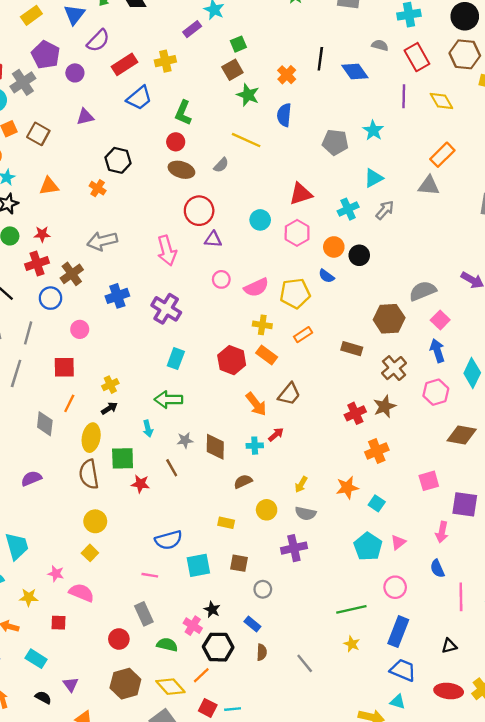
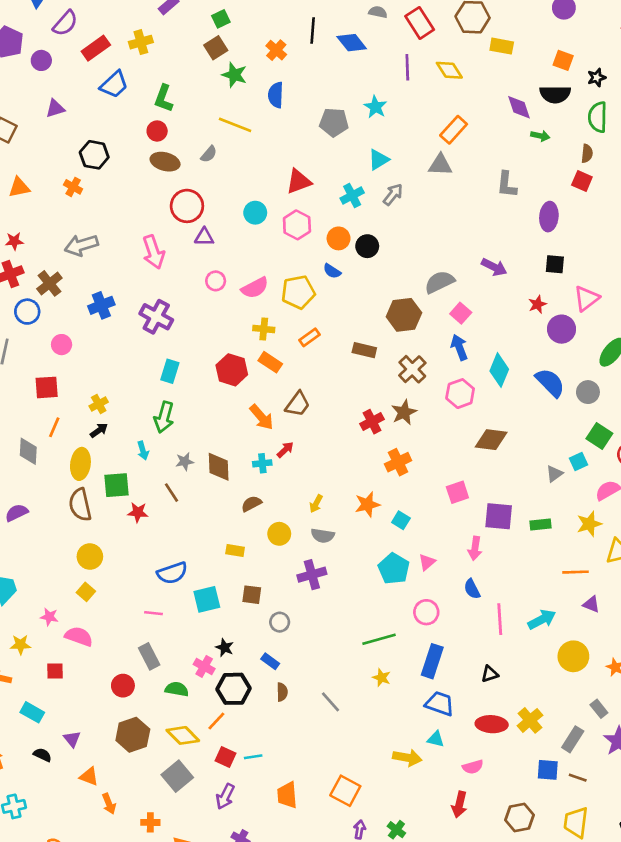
green arrow: (168, 400) -> (164, 417), turned -72

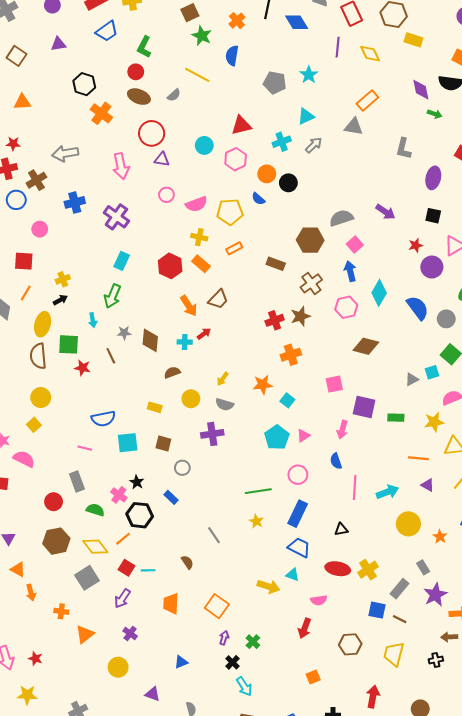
orange cross: (73, 187) -> (101, 113), moved, size x1.5
brown semicircle: (282, 692) -> (187, 562), moved, turned -40

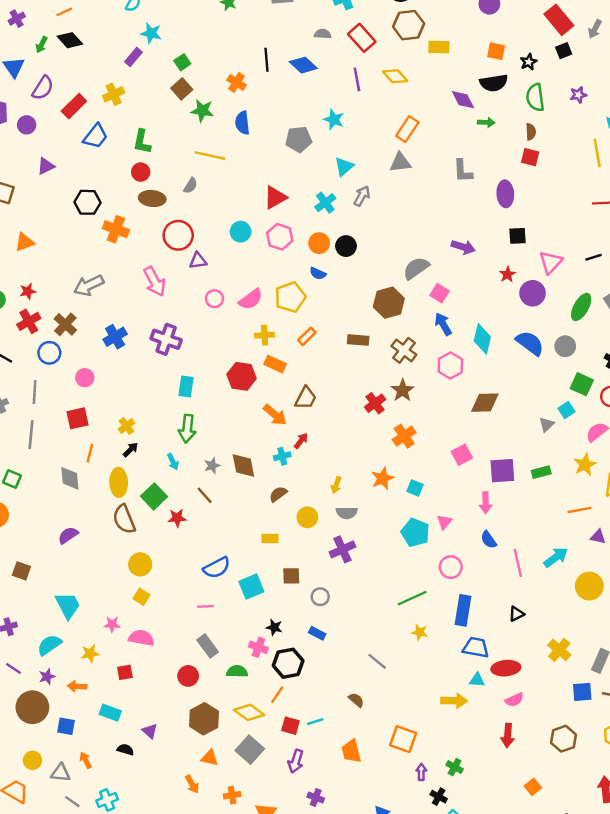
green square: (69, 344) -> (154, 496), turned -30
orange triangle: (18, 569) -> (210, 758), moved
red ellipse: (338, 569) -> (506, 668), moved

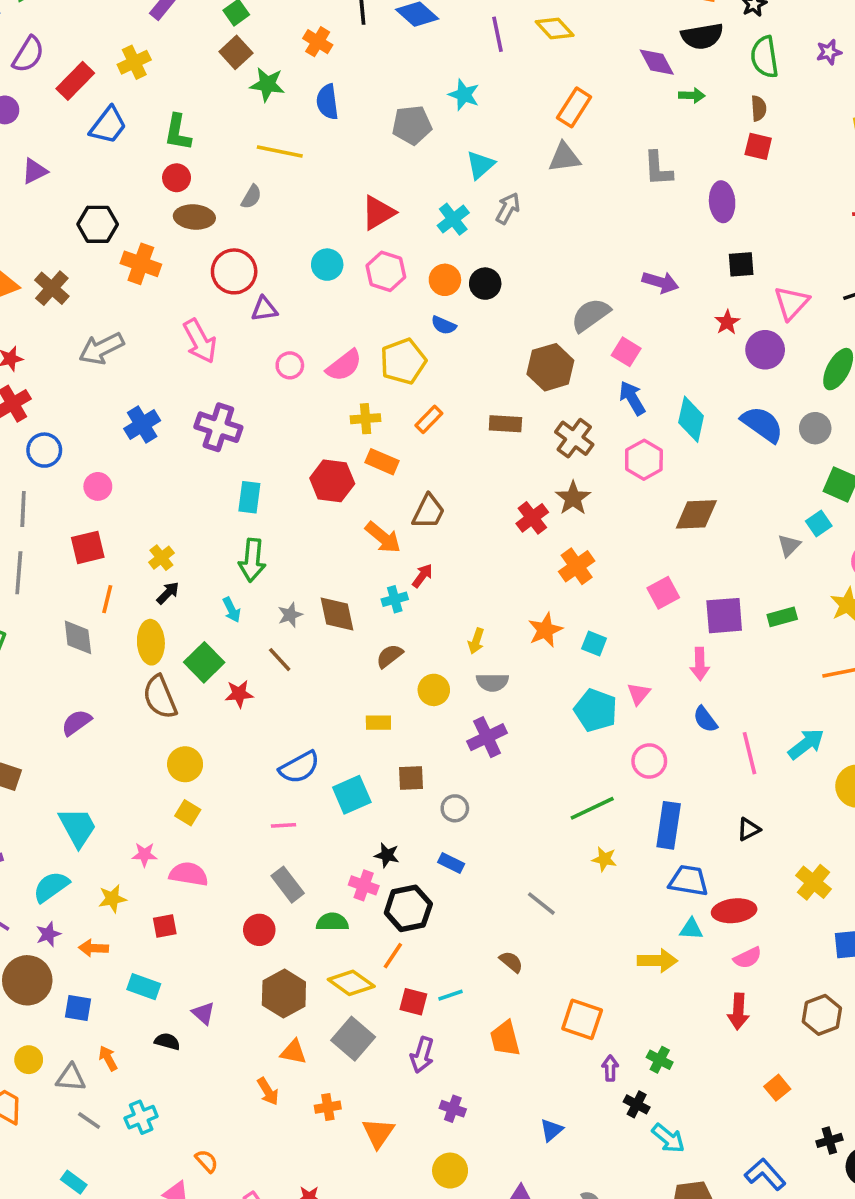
brown cross: (65, 324) -> (52, 288), moved

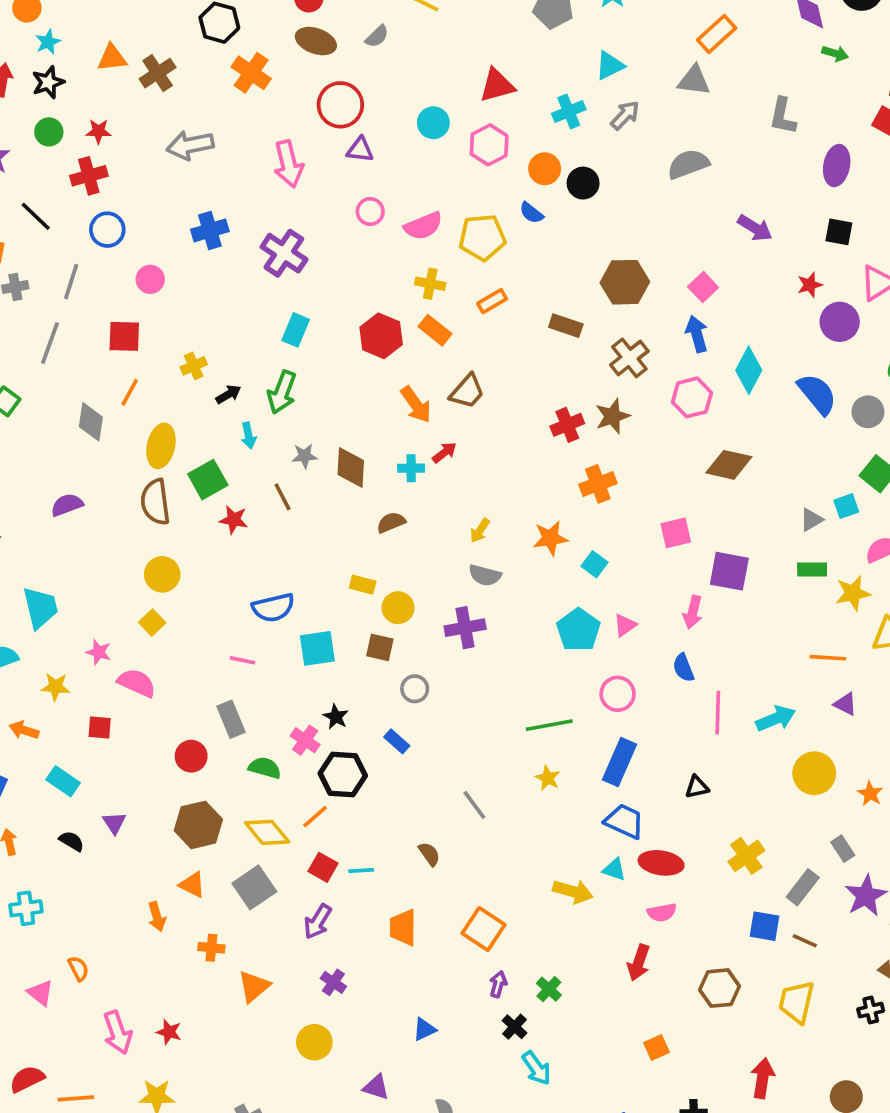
gray semicircle: (591, 315) -> (688, 164), moved
black arrow: (168, 593) -> (228, 394), moved
green rectangle: (782, 617) -> (812, 569), moved
yellow circle: (434, 690) -> (398, 608), moved

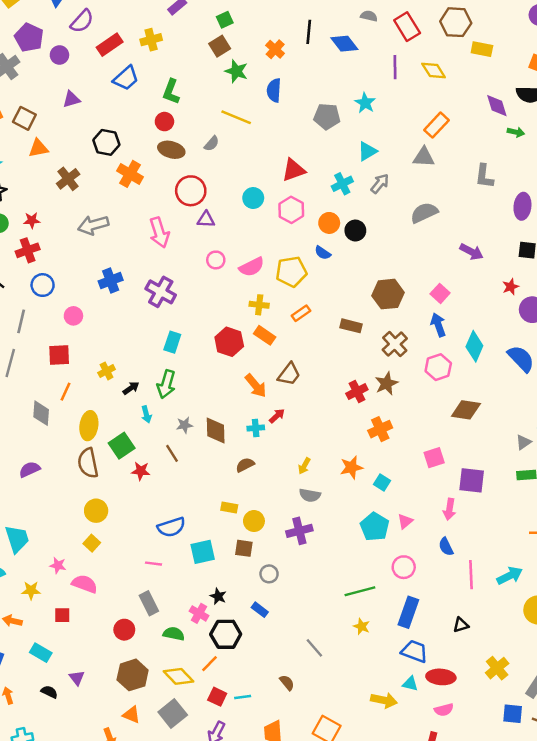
orange triangle: (112, 58) -> (38, 148), moved

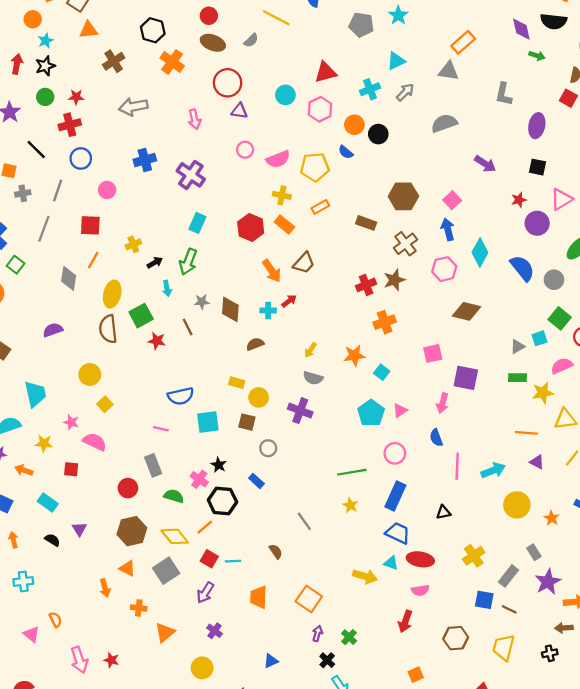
pink arrow: (159, 233) -> (195, 119), size x0.7
yellow circle: (96, 511) -> (90, 374), moved
purple cross: (299, 531) -> (300, 411), turned 30

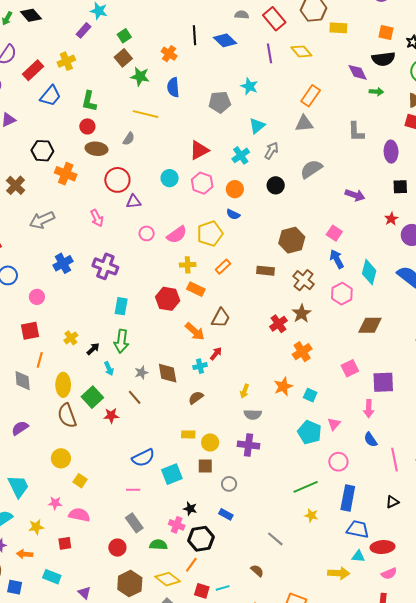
black circle: (378, 134) -> (276, 185), moved

